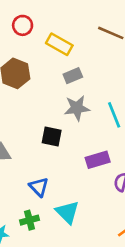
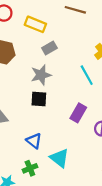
gray star: (77, 108) -> (41, 75), moved
purple rectangle: (98, 160) -> (78, 113), turned -36

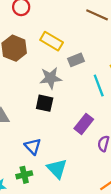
yellow rectangle: (35, 24) -> (52, 41), moved
gray rectangle: (49, 48) -> (76, 60), moved

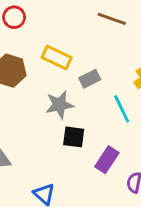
black square: (45, 103) -> (74, 137), moved

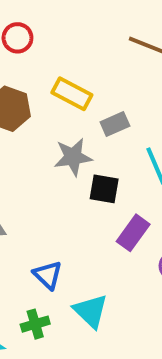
black square: (74, 137) -> (104, 189), moved

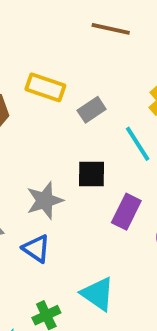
gray star: (73, 157) -> (45, 201), moved
blue triangle: (48, 275) -> (36, 249), moved

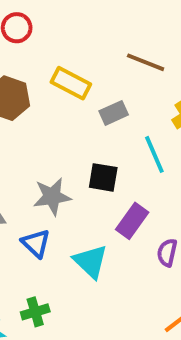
brown line: (111, 29) -> (146, 62), moved
cyan triangle: (98, 294) -> (91, 262), moved

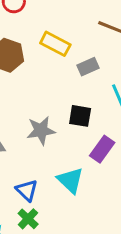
blue triangle: (36, 243) -> (27, 190), moved
green cross: (35, 312) -> (28, 219), turned -30

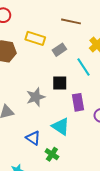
purple rectangle: (102, 149) -> (78, 102), turned -36
green cross: (28, 219) -> (52, 154), moved

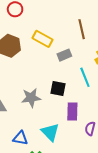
brown line: (71, 21) -> (82, 29), turned 54
blue triangle: (33, 138) -> (20, 138), turned -35

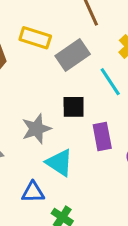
gray rectangle: (64, 55) -> (73, 55), size x1.5
cyan triangle: (50, 132) -> (59, 163), moved

